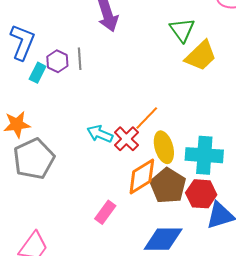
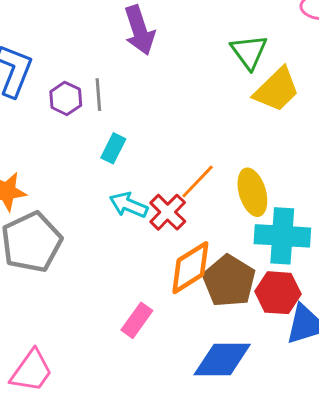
cyan rectangle: (38, 73) -> (113, 148), moved
yellow ellipse: (164, 147) -> (252, 192), moved

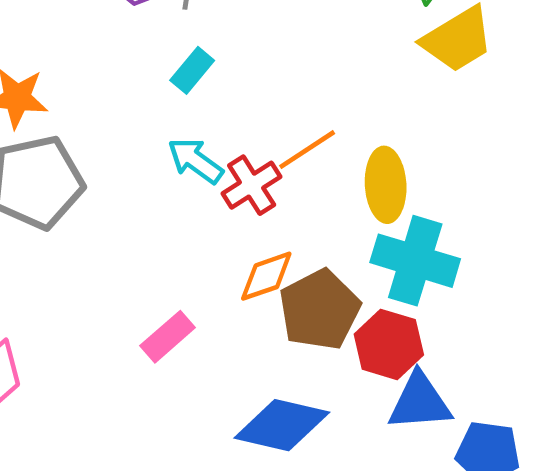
orange diamond: (190, 268) -> (266, 276), size x0.7

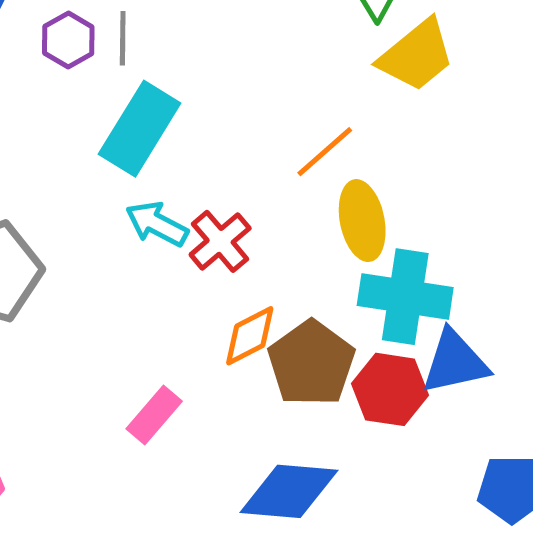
cyan rectangle: (192, 70) -> (140, 129), size x1.8
orange line: (307, 150) -> (325, 152), moved
blue triangle: (420, 402) -> (455, 362), moved

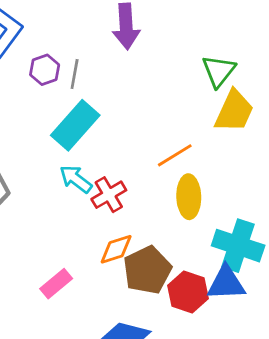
yellow trapezoid: (416, 55) -> (234, 111), turned -36
cyan cross: (405, 297) -> (238, 246), moved

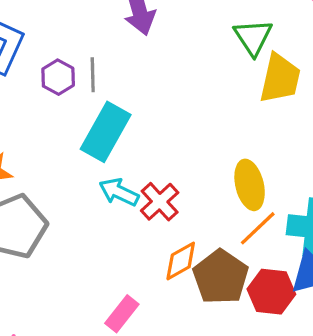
orange line: (175, 155) -> (258, 228), moved

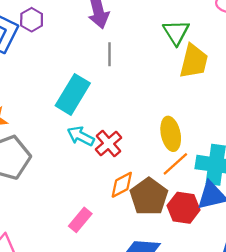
gray line: (93, 75) -> (110, 54), moved
purple hexagon: (58, 77) -> (32, 20), moved

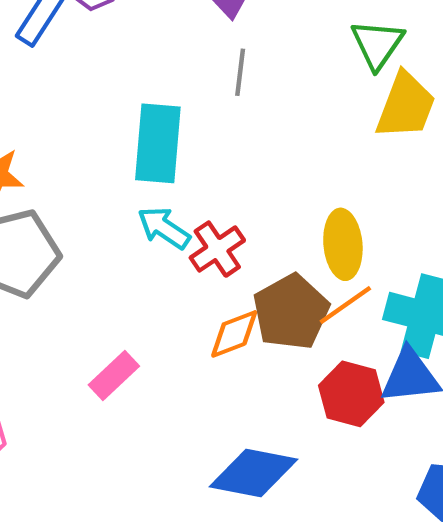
cyan rectangle: (73, 94) -> (158, 143), turned -33
brown pentagon: (149, 197) -> (291, 312), moved
pink rectangle: (80, 220) -> (114, 376), moved

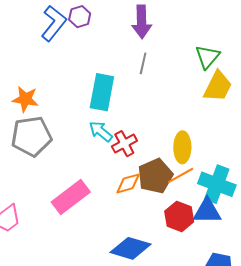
pink rectangle: (114, 376) -> (71, 197), size x1.6

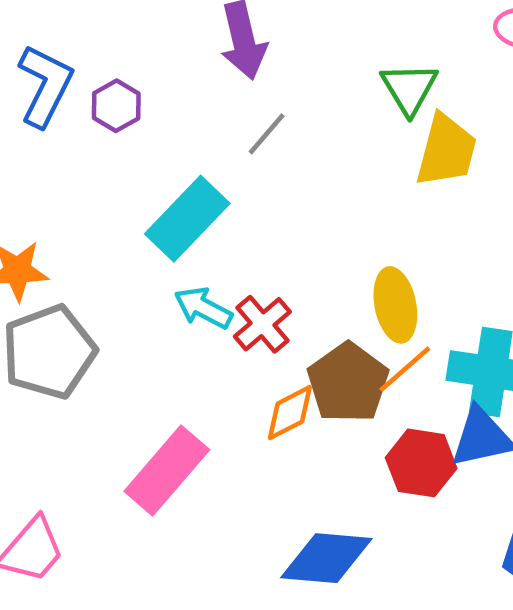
purple hexagon: (80, 17) -> (116, 106), moved
gray line: (143, 63) -> (267, 134), turned 40
cyan rectangle: (102, 92) -> (187, 219), turned 45

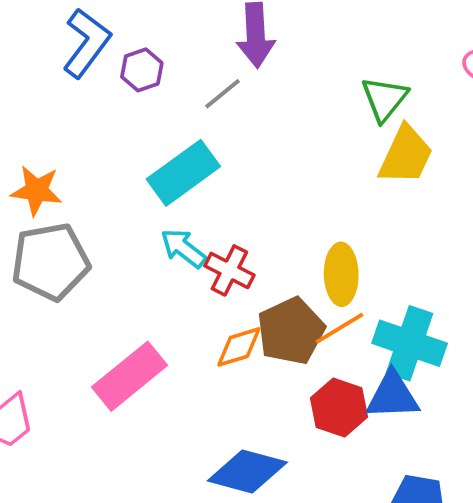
gray line: (267, 134) -> (223, 94), moved
red cross: (262, 324) -> (229, 270), turned -33

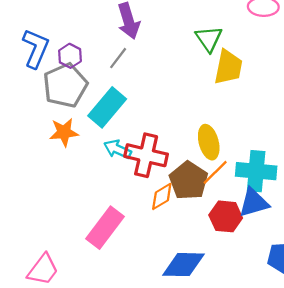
orange star: (36, 191) -> (64, 132), moved
gray pentagon: (50, 262) -> (65, 85), moved
red cross: (229, 270) -> (146, 155), size x1.5

